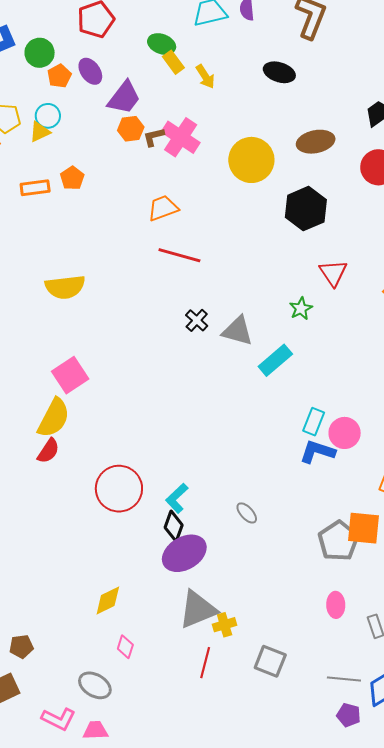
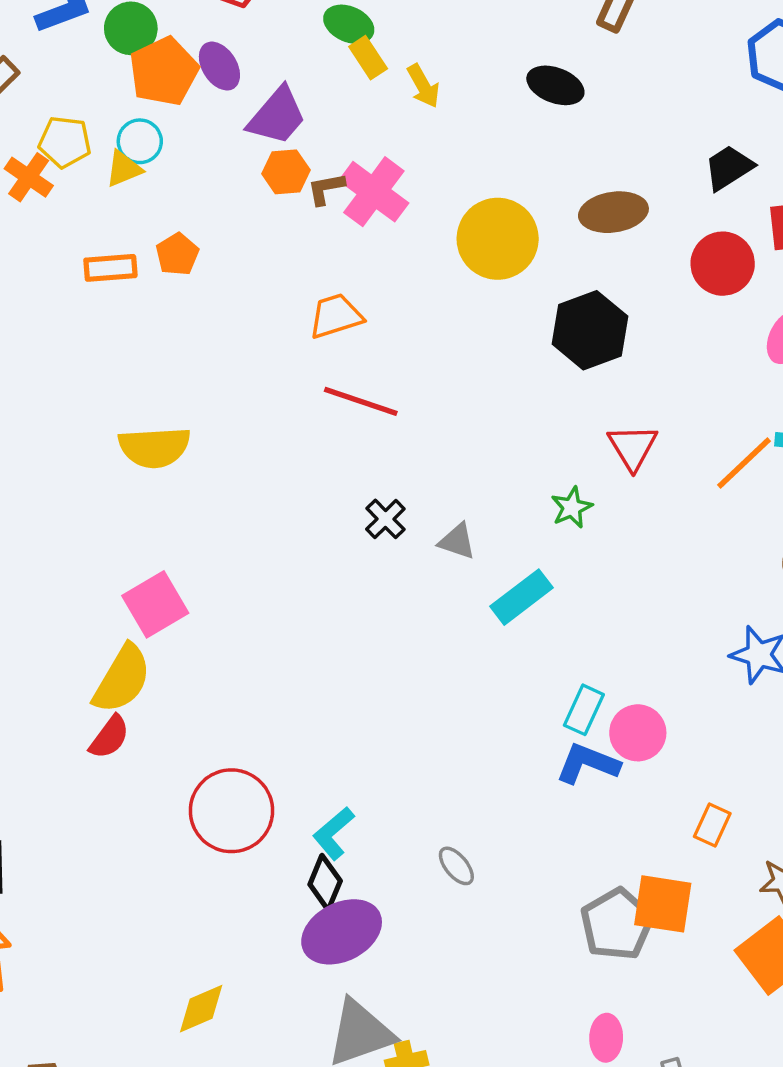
orange pentagon: (59, 76) -> (164, 71), size x1.6
gray triangle: (238, 331) -> (457, 541), size x0.7

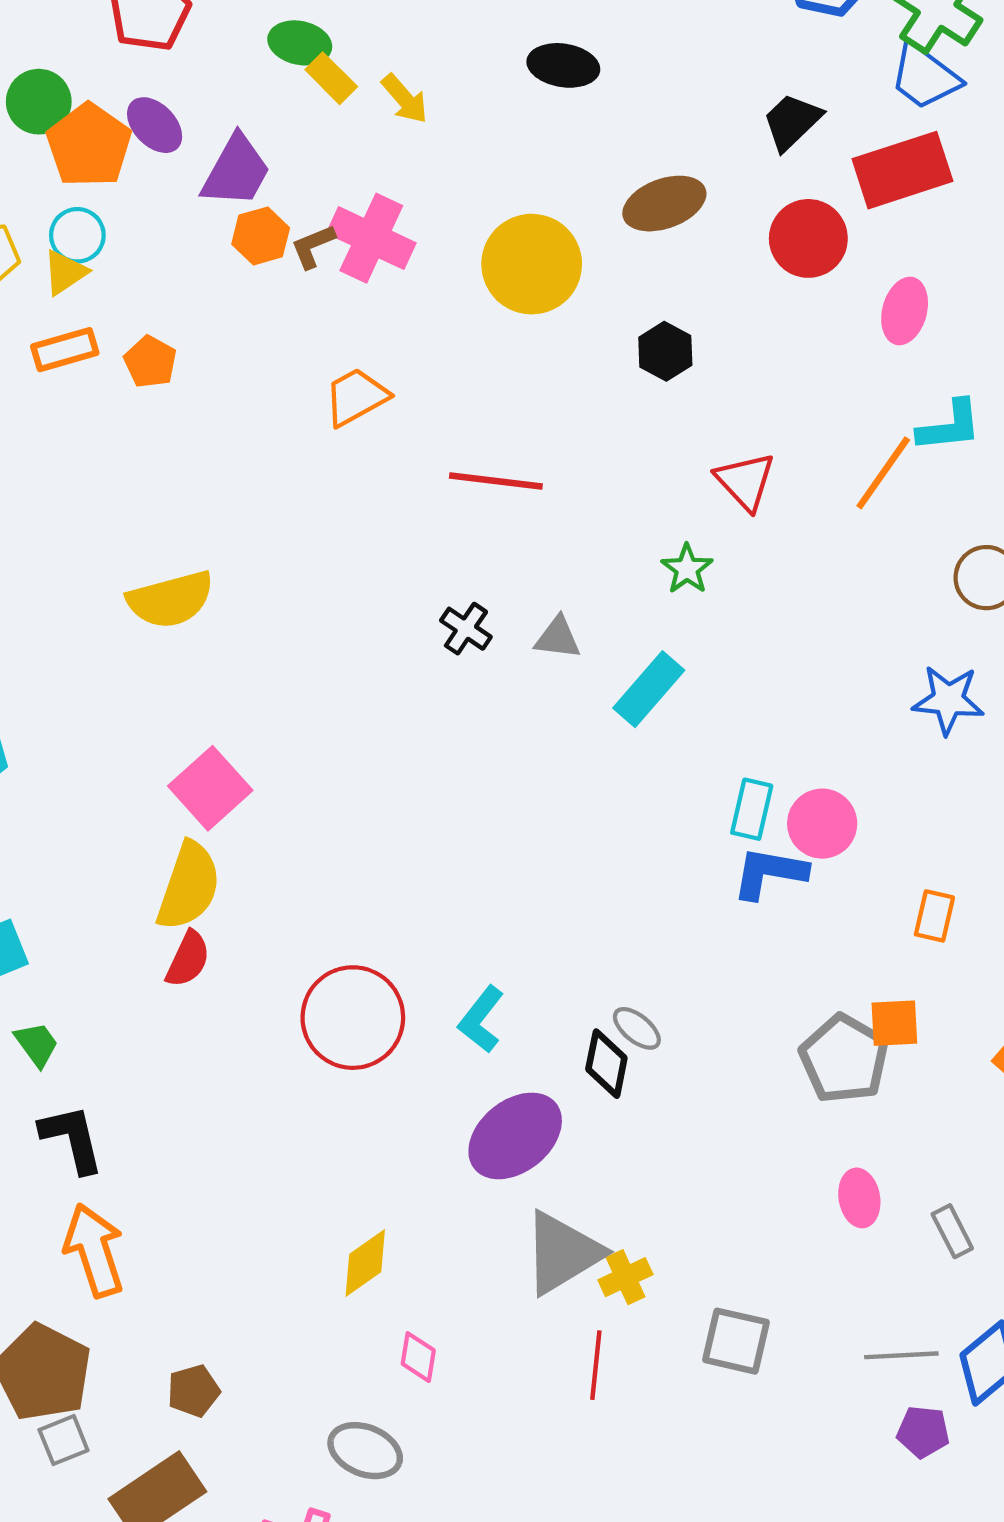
orange rectangle: (110, 268) -> (65, 350), moved
black hexagon: (590, 330) -> (665, 351), size x0.6
red line: (361, 401) -> (496, 481), moved
black diamond: (325, 883) -> (606, 1064), moved
orange square: (663, 904) -> (894, 1023), size x0.7

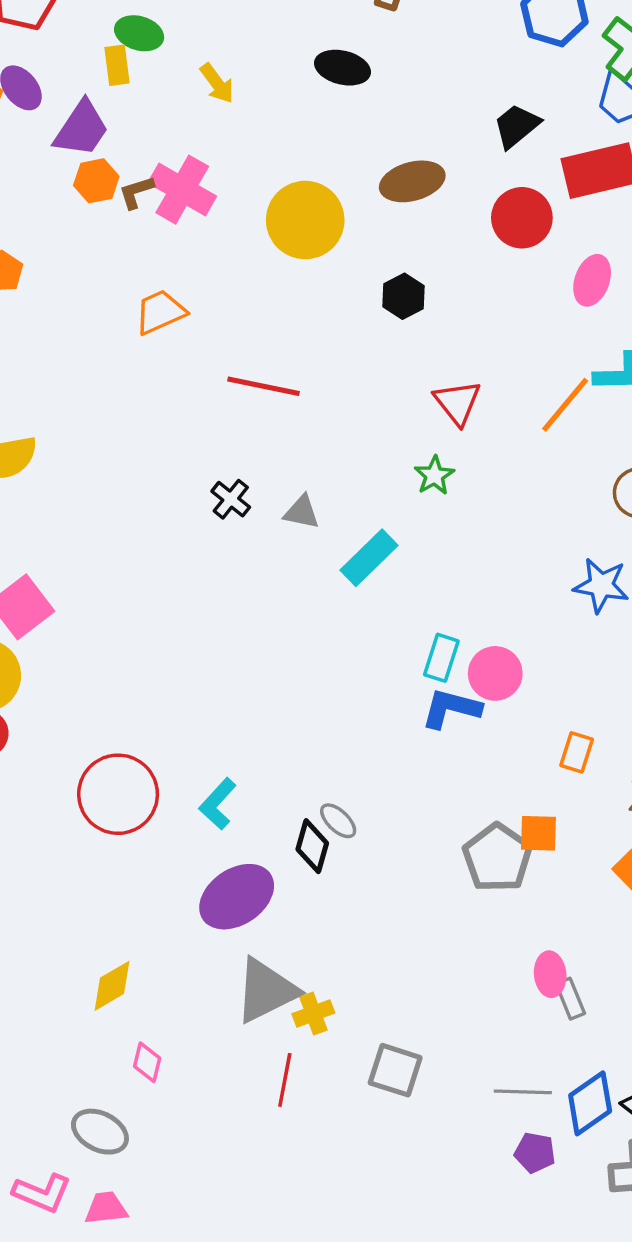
yellow rectangle: (331, 78) -> (117, 65), moved, turned 33
green star: (687, 569) -> (434, 475), moved
pink ellipse: (859, 1198) -> (550, 974), moved

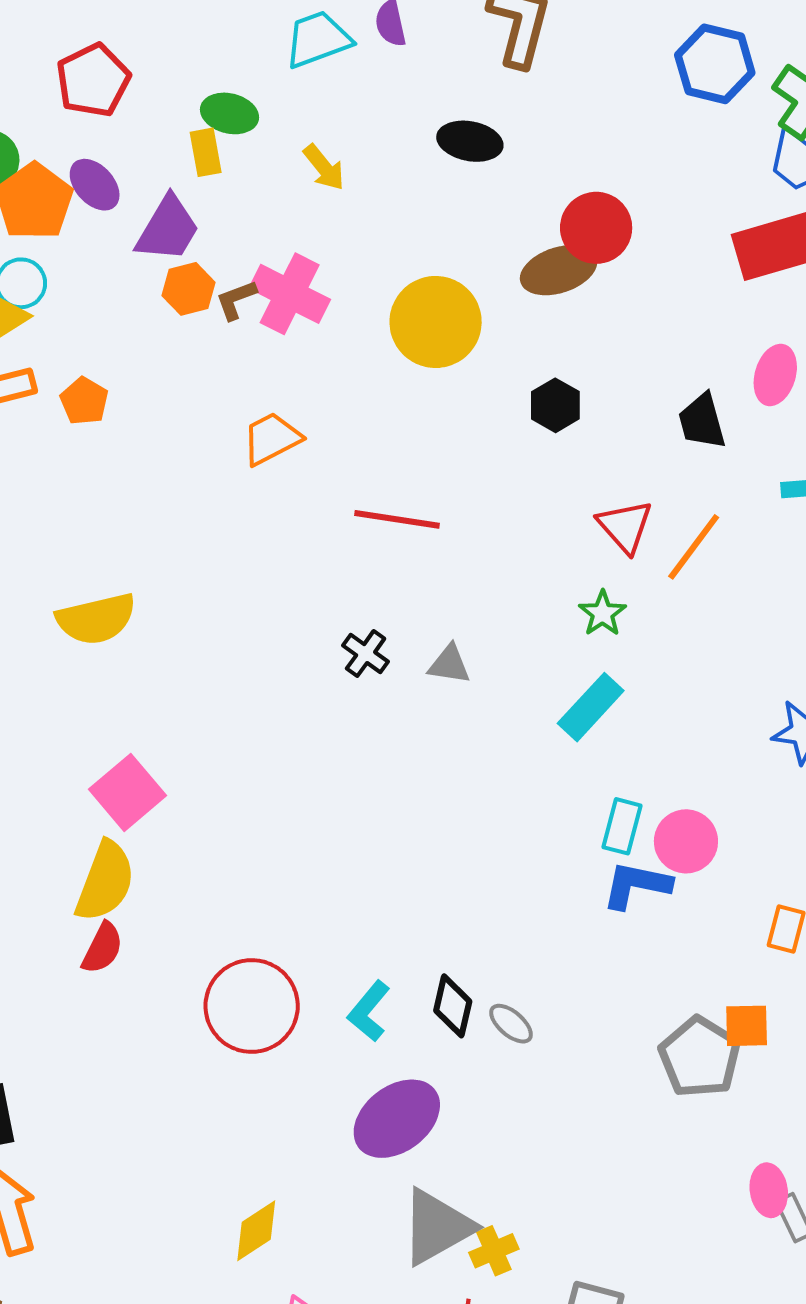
black trapezoid: (517, 126) -> (702, 421), moved, turned -63
red circle: (522, 218) -> (596, 228), moved
orange line: (565, 405) -> (694, 547), moved
cyan rectangle: (369, 558) -> (591, 707), moved
black diamond: (312, 846) -> (453, 1006), moved

